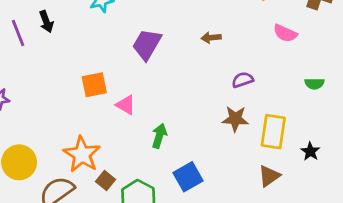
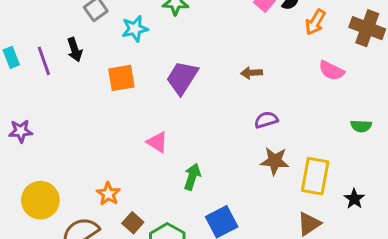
purple semicircle: (243, 80) -> (266, 120), moved
orange square: (94, 85) -> (121, 78), moved
orange star: (82, 154) -> (108, 194), size x0.6

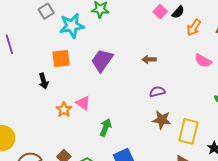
cyan star: (135, 29) -> (72, 26), size x1.4
black arrow: (75, 50) -> (44, 81), moved
orange star: (108, 194) -> (64, 110), moved

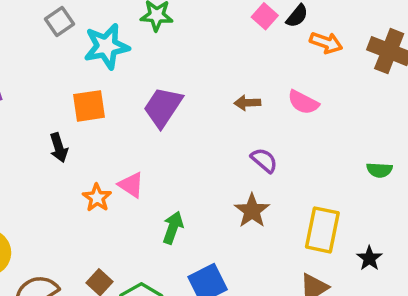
orange arrow: (194, 27) -> (326, 43), turned -102
pink semicircle: (203, 61) -> (303, 102), moved
purple semicircle: (157, 92) -> (264, 160), turned 56
brown star: (162, 120) -> (252, 211), moved, turned 30

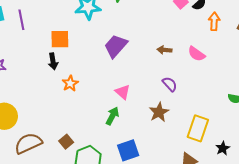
orange arrow: (326, 43) -> (214, 21), turned -114
orange square: (89, 106) -> (60, 39), moved
pink triangle: (131, 185) -> (123, 92), moved
orange star: (97, 198) -> (70, 83), moved

